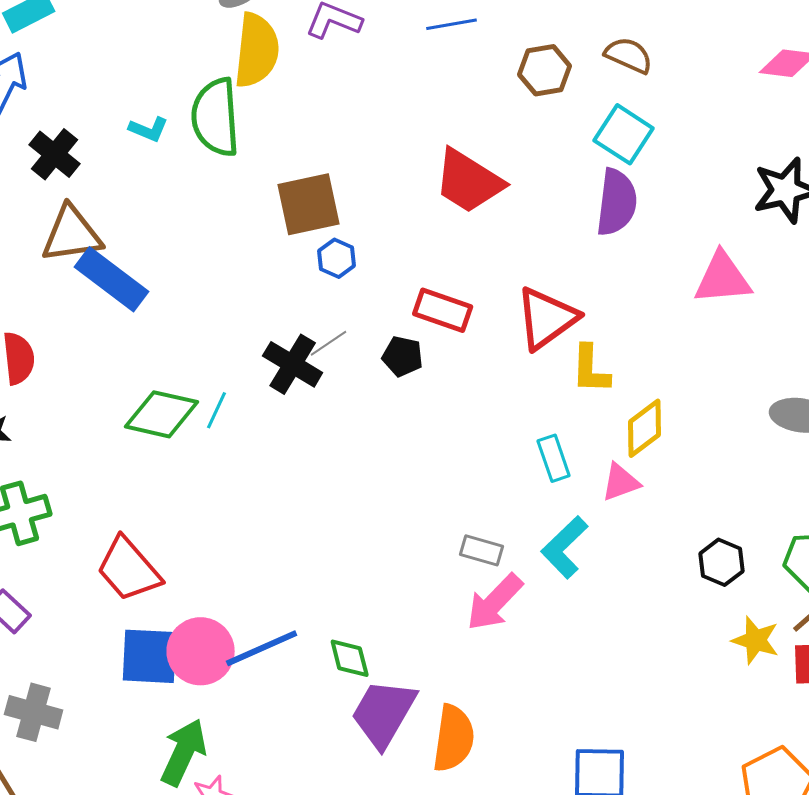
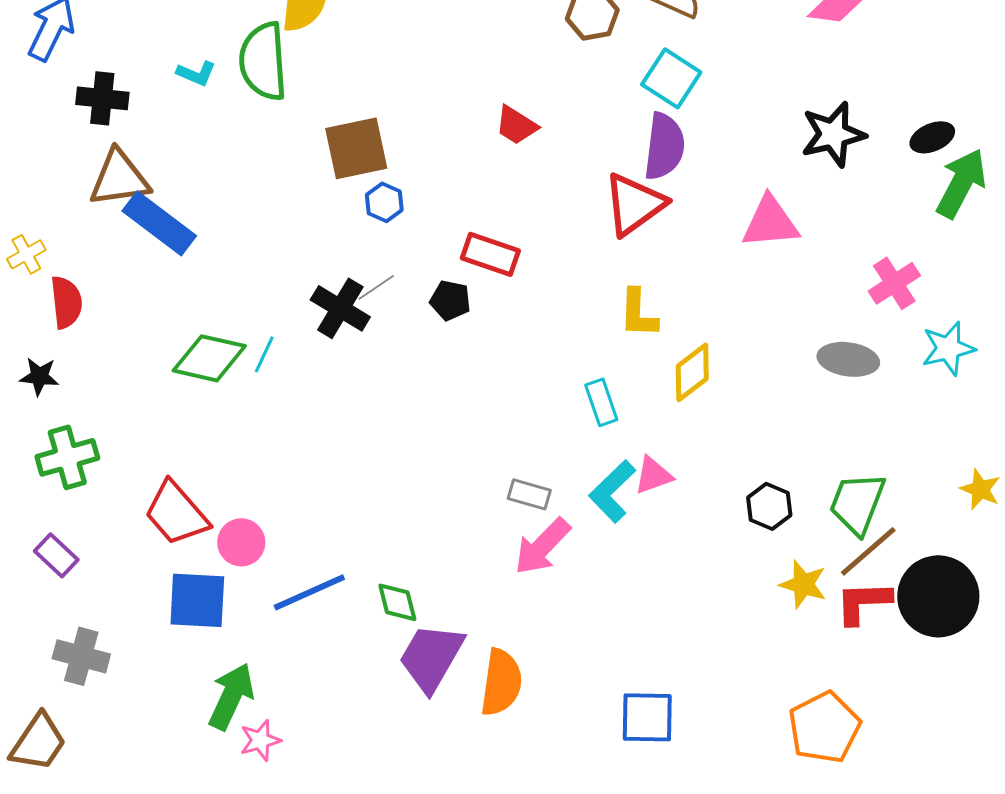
black cross: (55, 154) -> (102, 98), turned -33
red trapezoid: (469, 181) -> (516, 125), size x0.6
red triangle: (547, 318) -> (634, 204), moved
pink triangle: (621, 482) -> (653, 475), moved
pink circle: (201, 651) -> (241, 542), moved, size x0.7

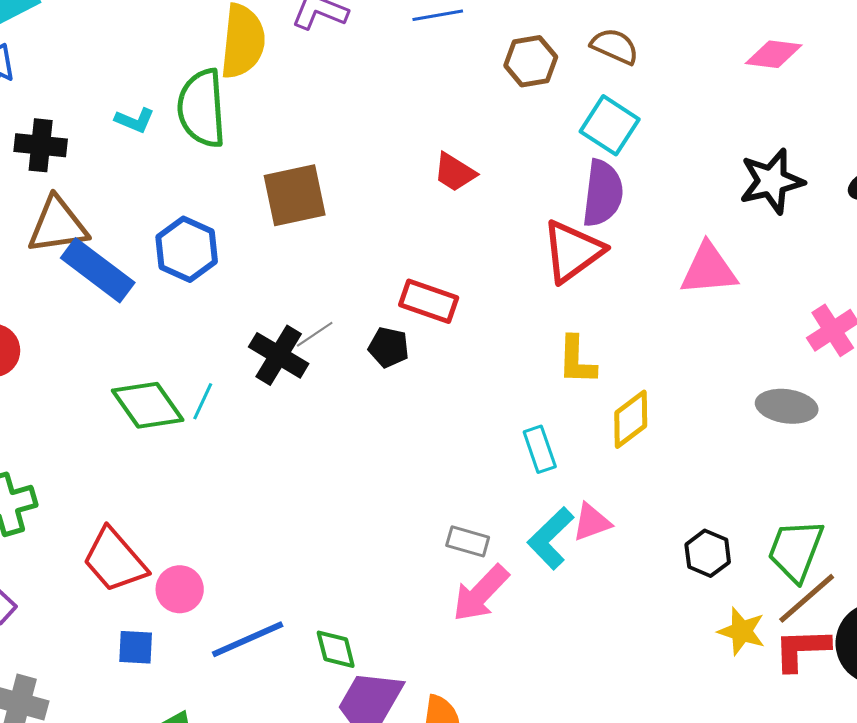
blue hexagon: (384, 202) -> (187, 249), moved, size x1.6
green diamond: (209, 358) -> (148, 405), turned 42
blue square: (197, 600) -> (136, 647), size x0.6

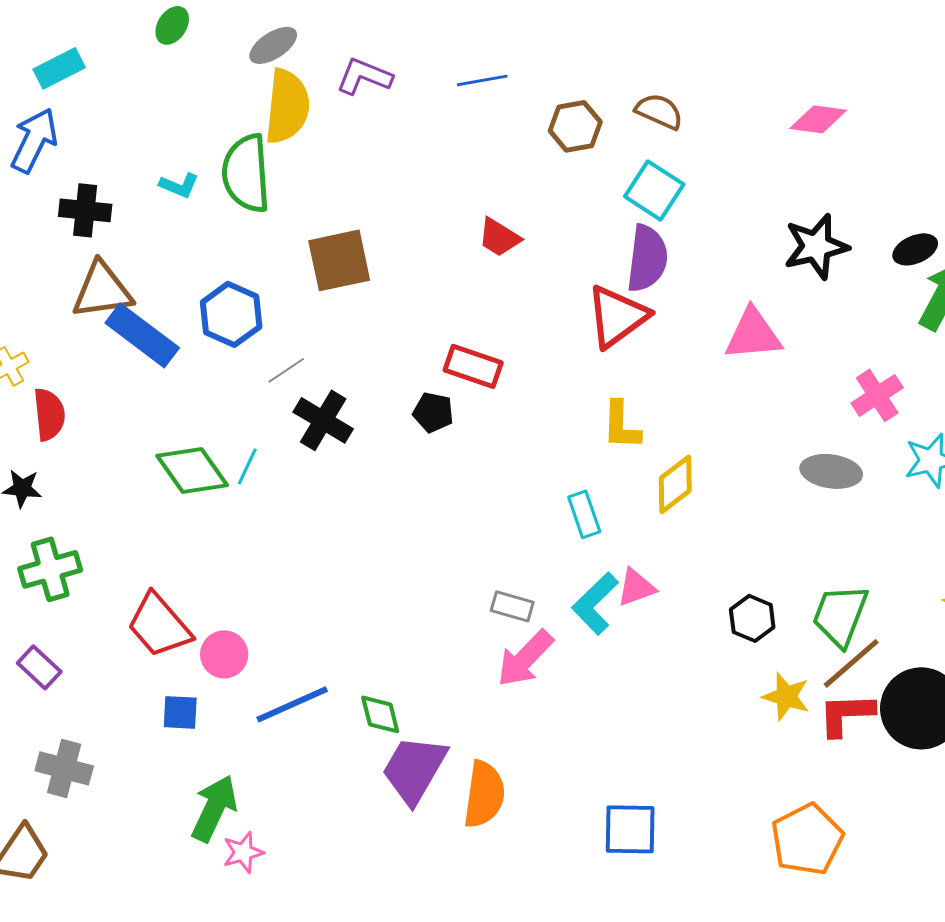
gray line: (315, 334) -> (286, 370), moved

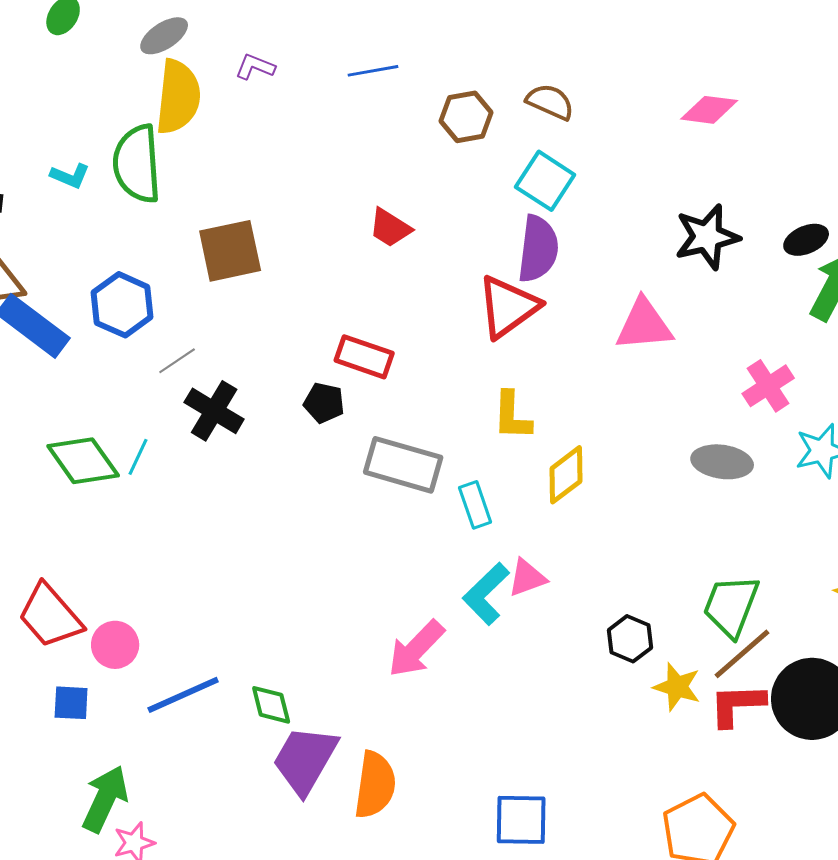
purple L-shape: (364, 76) -> (255, 67), size x0.7
gray rectangle: (512, 606) -> (403, 465), moved, size x1.8
black hexagon: (752, 618) -> (630, 639), moved

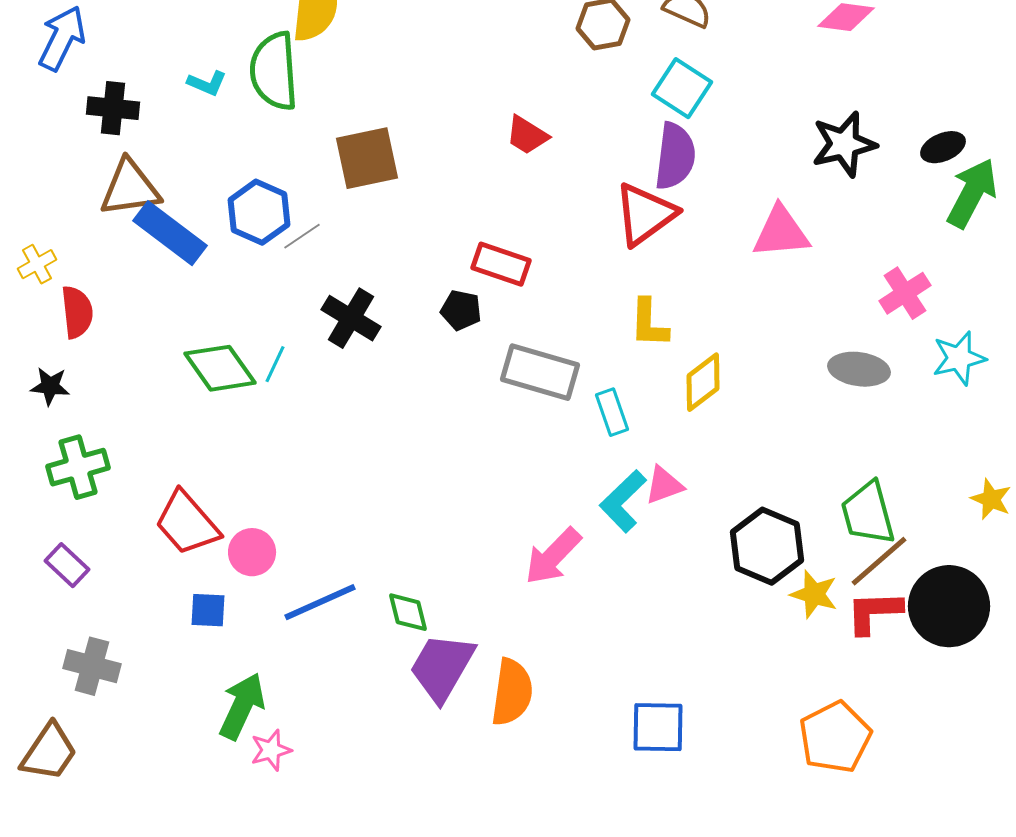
gray line: (177, 361) -> (302, 236), moved
green trapezoid: (731, 606) -> (868, 513), turned -36
black hexagon: (630, 639) -> (767, 546), size x1.6

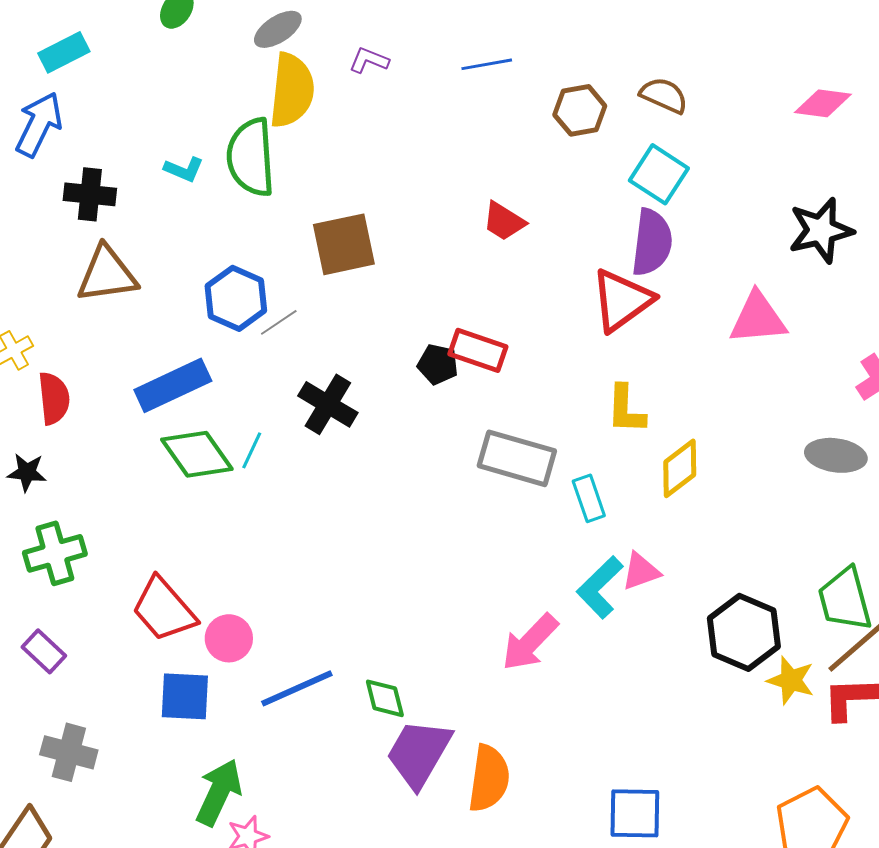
blue rectangle: (170, 233) -> (173, 385), moved, turned -62
black pentagon: (461, 310) -> (438, 364), moved
blue square: (208, 610) -> (185, 696), size x1.4

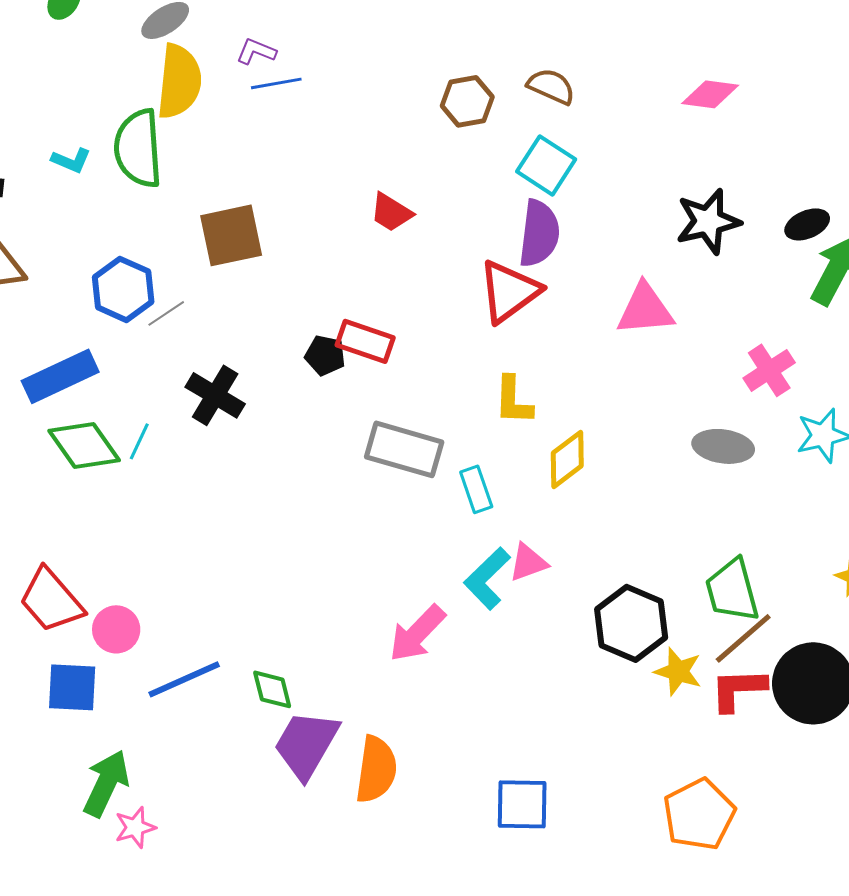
blue line: (487, 64) -> (276, 83), moved

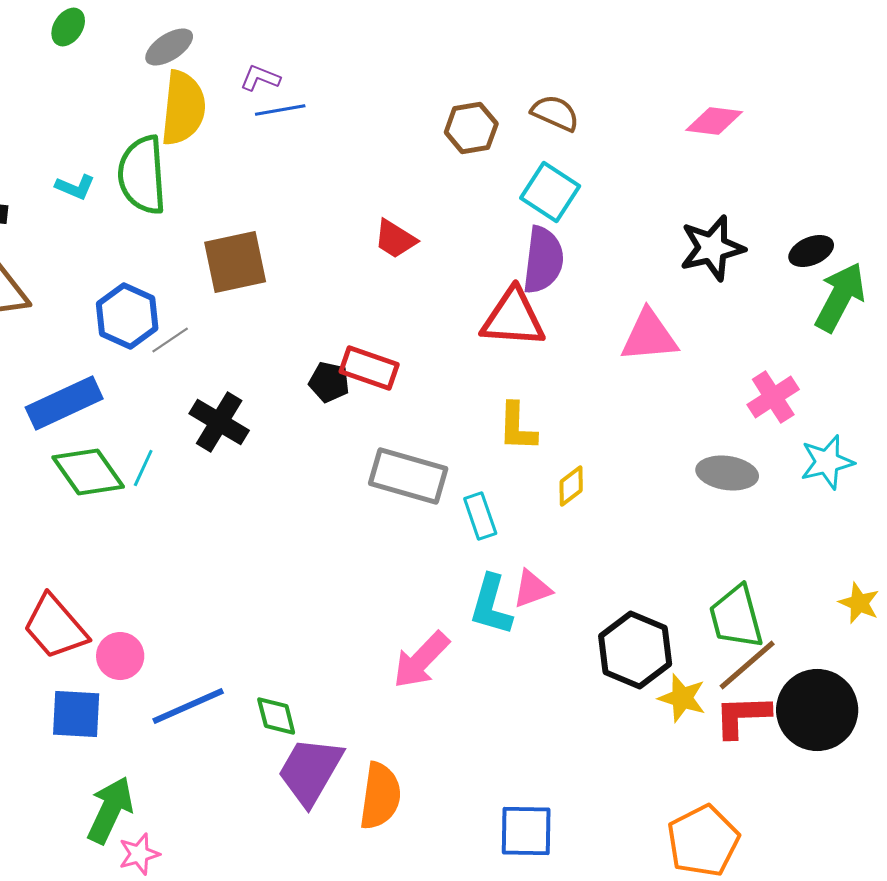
red triangle: (509, 291) -> (513, 318), turned 40
yellow diamond: (567, 459) -> (571, 486), size x0.7
cyan L-shape: (487, 578) -> (491, 605), turned -30

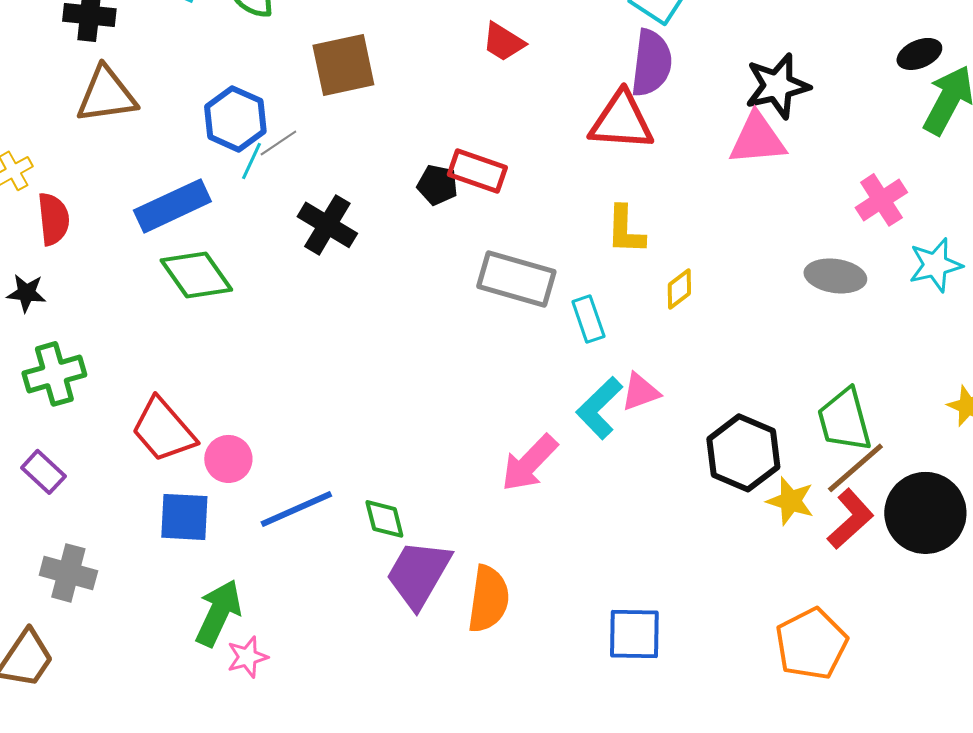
black star: (712, 248) -> (777, 86), moved
cyan line: (143, 468) -> (251, 161), moved
cyan L-shape: (491, 605) -> (599, 408), turned 30
red L-shape: (742, 716) -> (850, 519), turned 140

